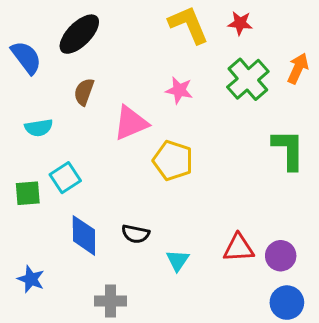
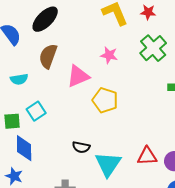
brown semicircle: (84, 92) -> (48, 56), size x1.4
blue diamond: (84, 235) -> (24, 148), moved
cyan triangle: (178, 260) -> (108, 164), size x1.8

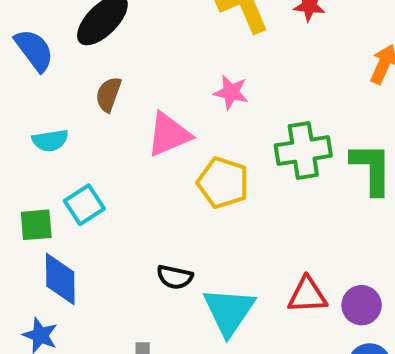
green cross: (153, 48) -> (303, 151), moved, turned 32
brown semicircle: (48, 56) -> (108, 94), size x0.7

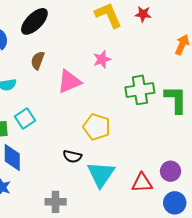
pink star: (231, 92) -> (102, 59), turned -30
yellow pentagon: (223, 183) -> (97, 127), moved
red triangle: (307, 295) -> (142, 183), moved

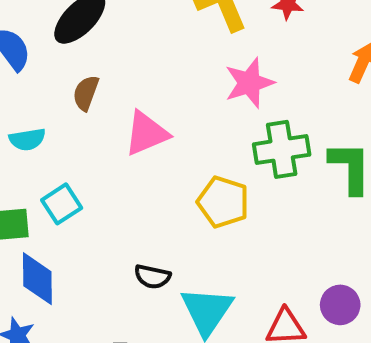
pink star: (102, 59) -> (249, 83), moved, size x1.4
yellow pentagon: (97, 127) -> (223, 202), moved

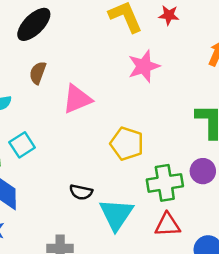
green cross: (282, 149) -> (165, 183), moved
purple circle: (340, 305) -> (203, 171), moved

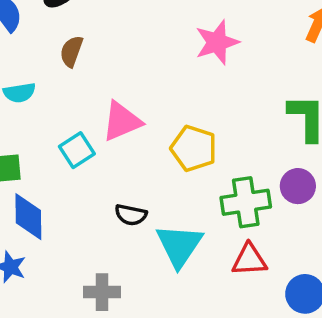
pink triangle: (77, 99) -> (122, 121), moved
cyan square: (22, 145) -> (77, 150), moved

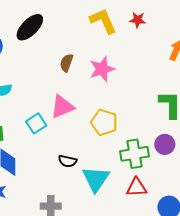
pink star: (217, 42) -> (102, 69), moved
brown semicircle: (71, 51) -> (66, 63), moved

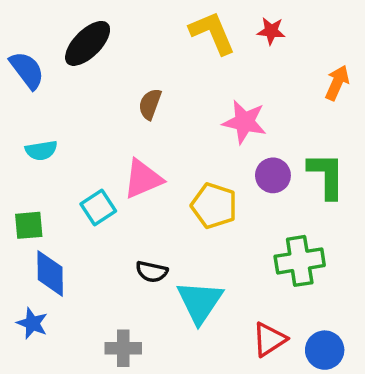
pink star: (102, 69) -> (244, 122), moved, turned 30
purple circle: (165, 144) -> (273, 175), moved
green cross: (134, 154) -> (300, 261), moved
red triangle: (137, 187) -> (269, 339), moved, turned -30

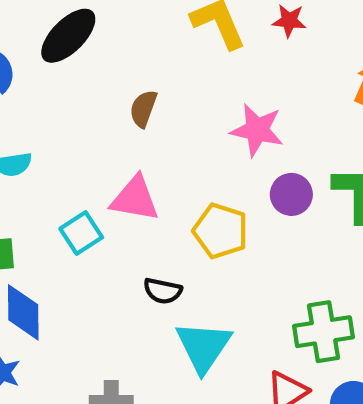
pink triangle: (143, 179) -> (135, 199), turned 33
green cross: (300, 261) -> (324, 332), moved
black semicircle: (152, 272) -> (163, 291), moved

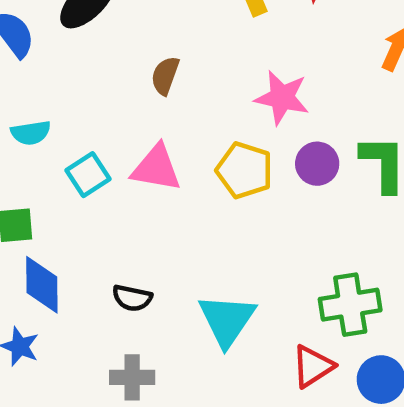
yellow pentagon: (221, 231) -> (244, 170), moved
cyan square: (81, 233) -> (88, 175), moved
black semicircle: (163, 291) -> (132, 298), moved

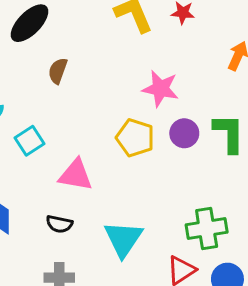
brown semicircle: (165, 76) -> (58, 71), moved
pink triangle: (156, 168) -> (76, 175), moved

